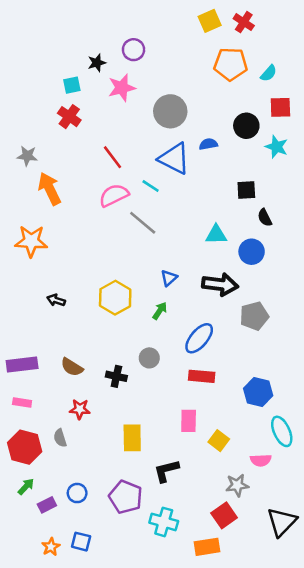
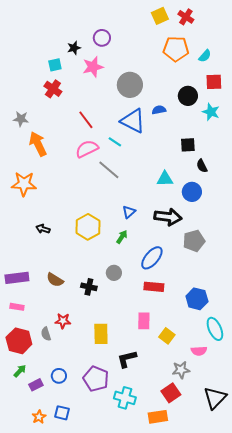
red star: (80, 409) -> (63, 321), moved

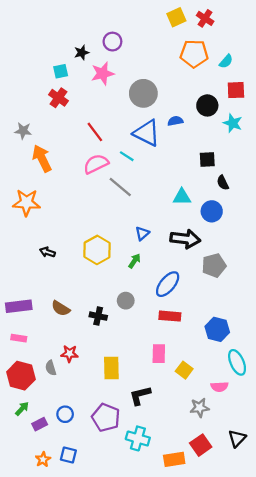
red square: (171, 393) -> (201, 445), moved
black triangle: (215, 398) -> (237, 438), size x0.7

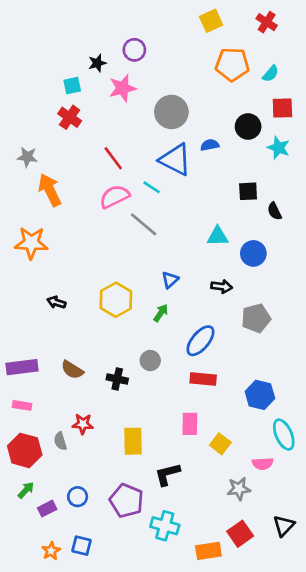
red cross: (205, 18) -> (267, 22), moved
black semicircle: (223, 183) -> (275, 211), moved
black arrow: (185, 239) -> (222, 286), size x0.6

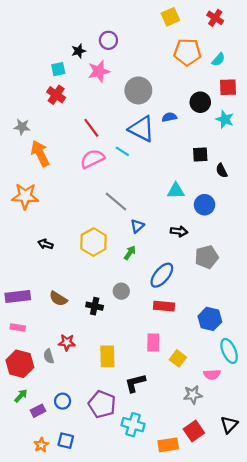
gray line: (144, 224) -> (116, 201), moved

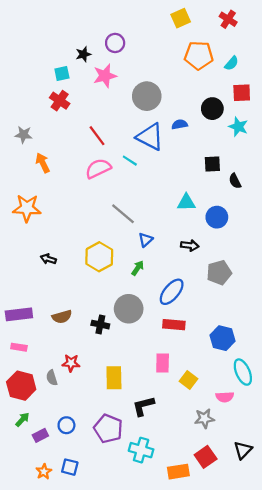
orange arrow: (40, 153) -> (43, 163), size x0.7
gray circle: (121, 291) -> (129, 309), size x1.6
brown semicircle: (58, 299) -> (62, 317), turned -48

